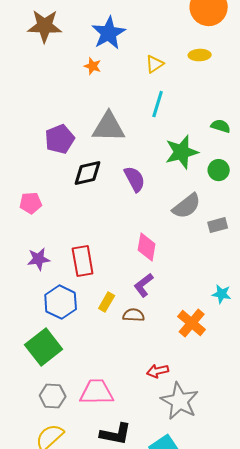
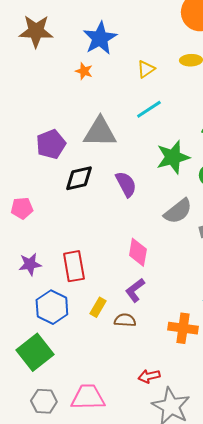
cyan line: (158, 104) -> (149, 109), turned 40
orange cross: (192, 323) -> (183, 328), turned -32

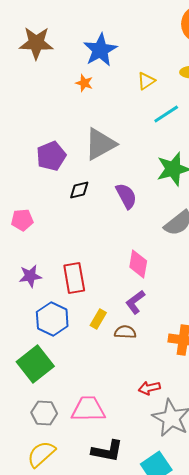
cyan line: (149, 109) -> (166, 114), moved
gray triangle: (100, 132) -> (100, 144), turned -30
black diamond: (79, 178) -> (79, 190), size x0.7

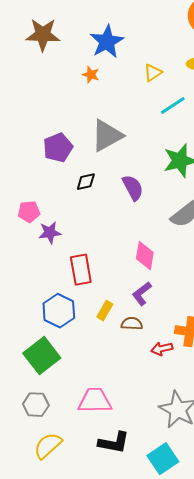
purple star: (30, 276) -> (50, 233), moved
red arrow: (149, 388) -> (162, 349), moved
gray hexagon: (44, 413) -> (36, 405), moved

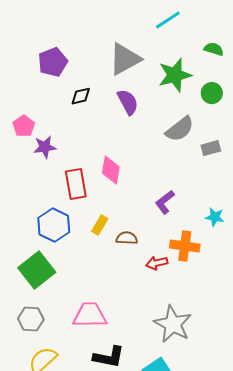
gray triangle: (107, 136) -> (125, 59), moved
pink pentagon: (29, 212) -> (24, 126), turned -30
pink diamond: (145, 256) -> (111, 170), moved
purple L-shape: (142, 294) -> (165, 202), moved

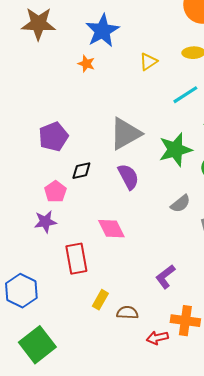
cyan line: (168, 20) -> (185, 95), moved
pink pentagon: (24, 126) -> (55, 192), moved
gray semicircle: (180, 129) -> (180, 204), size x0.7
pink diamond: (111, 170) -> (111, 229), moved, turned -36
blue hexagon: (54, 225) -> (21, 291), moved

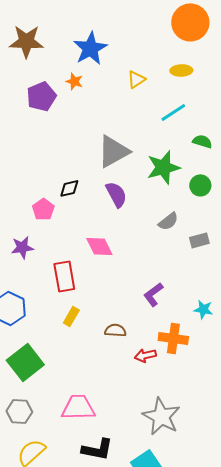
purple pentagon: (53, 137) -> (41, 96), moved
purple star: (45, 222) -> (22, 247), moved
yellow rectangle: (100, 300) -> (71, 316), moved

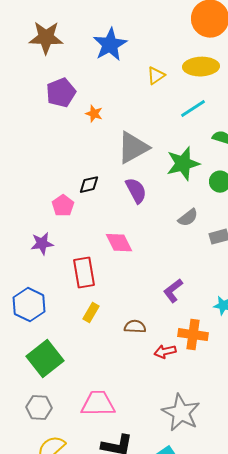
yellow ellipse: (181, 70) -> (201, 67), size x1.6
orange star: (74, 81) -> (94, 114), moved

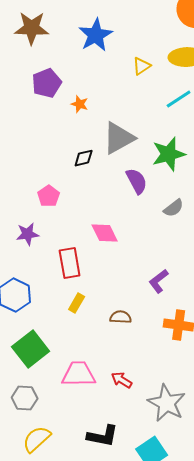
black diamond: (89, 185) -> (84, 158), moved
purple semicircle: (136, 191) -> (137, 181), moved
red arrow: (165, 352) -> (122, 380), moved, turned 45
pink trapezoid: (98, 404) -> (79, 374), moved

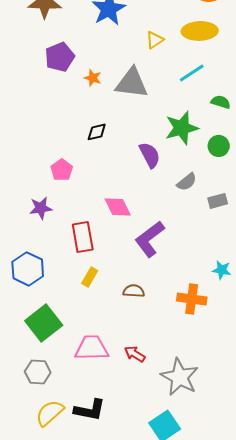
gray triangle: (119, 138) -> (132, 83), moved, turned 36
purple L-shape: (159, 281) -> (150, 239), moved, size x1.5
black L-shape: (103, 436) -> (90, 410), moved

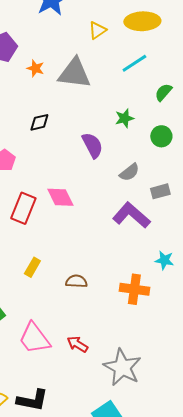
green semicircle: (221, 102) -> (163, 92), turned -66
green star: (182, 128) -> (124, 118), size x0.6
red rectangle: (83, 237) -> (23, 208), moved, turned 32
purple L-shape: (150, 239) -> (131, 215), moved, turned 78
pink trapezoid: (92, 348) -> (34, 338), turned -126

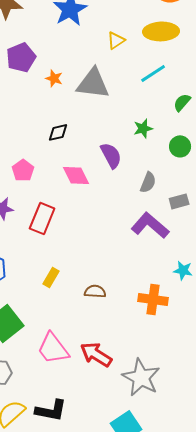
gray semicircle: (129, 172) -> (148, 182), turned -30
pink diamond: (60, 197) -> (76, 175), moved
red arrow: (77, 344) -> (96, 354), size x1.5

